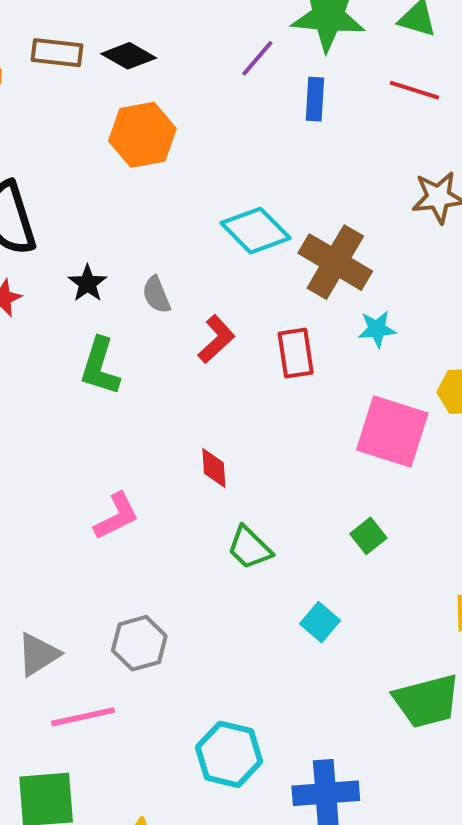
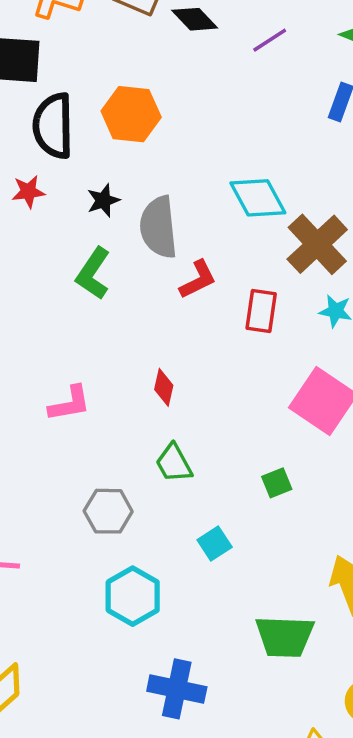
purple line: (257, 58) -> (270, 40), moved
orange hexagon: (142, 135) -> (131, 114), moved
gray semicircle: (156, 295) -> (158, 227), size x1.8
gray hexagon: (139, 643) -> (108, 511), moved
cyan hexagon: (229, 754) -> (133, 596), moved

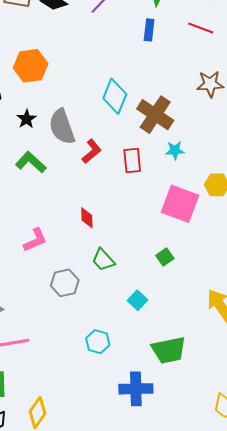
cyan diamond: (258, 198) -> (115, 96), turned 64
green L-shape: (93, 273) -> (31, 162), turned 112
gray hexagon: (108, 511) -> (65, 283), moved
cyan hexagon: (133, 596) -> (98, 342), size x0.7
green trapezoid: (285, 637) -> (169, 350), moved

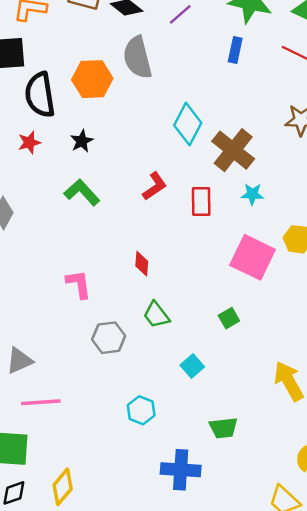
gray semicircle: (62, 127) -> (137, 57), moved
pink L-shape: (35, 240) -> (79, 284), turned -80
green trapezoid: (169, 350) -> (223, 428), size x0.7

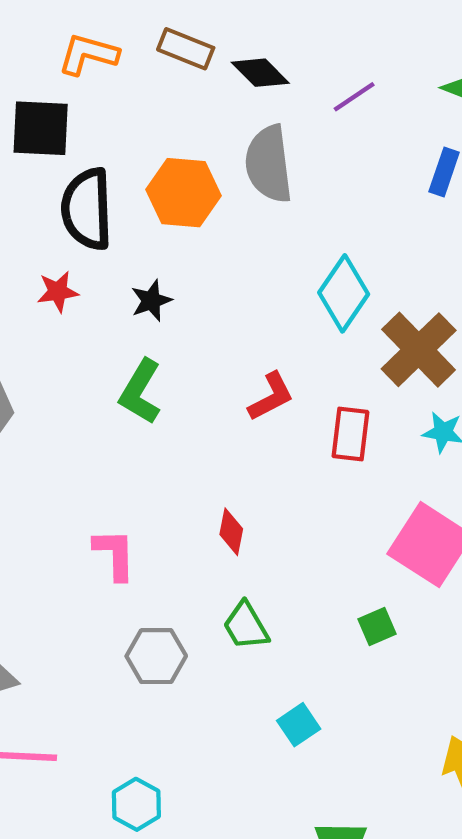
green L-shape: (82, 192) -> (140, 392), turned -114
green square: (229, 318) -> (377, 626), moved
cyan hexagon: (141, 410) -> (136, 804), moved

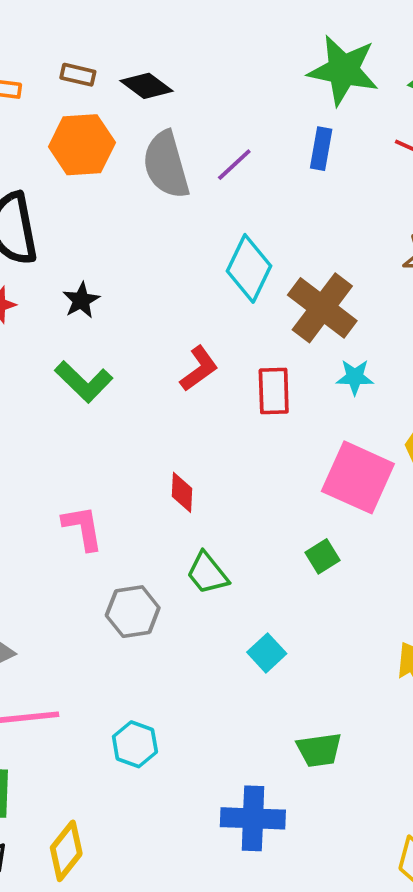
brown rectangle: (186, 49) -> (78, 75), size x0.7
purple line: (354, 97) -> (234, 165), moved
orange hexagon: (184, 193) -> (82, 145), moved
green L-shape: (140, 392) -> (84, 382), turned -68

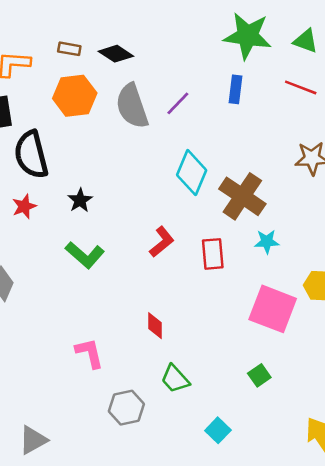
green square: (323, 556) -> (259, 375), moved

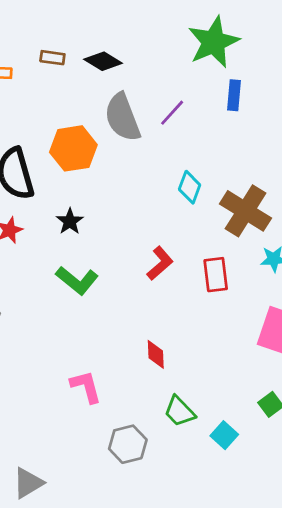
green star: (248, 36) -> (214, 42), moved, turned -30
orange hexagon: (75, 96) -> (73, 148), moved
cyan diamond: (192, 173) -> (190, 187), size x0.7
cyan square: (218, 430) -> (224, 435), moved

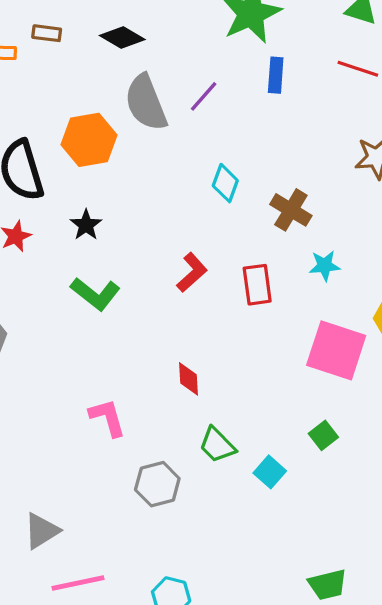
brown rectangle: (52, 58) -> (47, 33), moved
brown cross: (245, 211) -> (291, 210), size x0.7

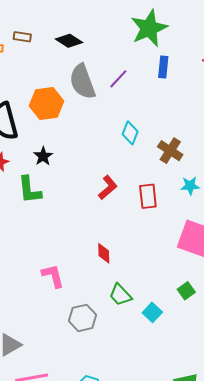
green L-shape: (95, 294) -> (30, 190), moved, turned 44

